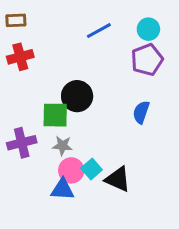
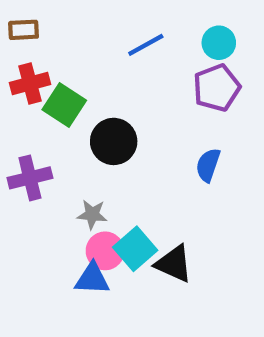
green square: (55, 115) -> (64, 105), moved, turned 32
purple cross: (22, 143) -> (30, 178), moved
cyan square: (92, 169) -> (135, 249), size x1.4

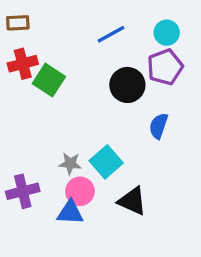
black circle: (114, 141) -> (127, 85), moved
purple cross: (30, 178) -> (23, 191), moved
cyan square: (135, 249) -> (106, 162), moved

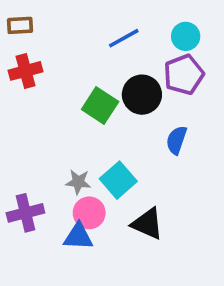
green square: (49, 80) -> (100, 105), moved

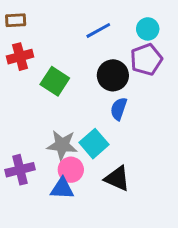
green square: (100, 105) -> (55, 81), moved
blue semicircle: (177, 140) -> (119, 109), moved
gray star: (78, 182) -> (62, 145), size x1.5

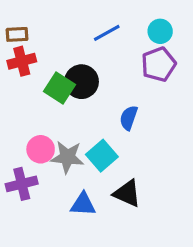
brown rectangle: (16, 20) -> (17, 34), moved
black circle: (113, 75) -> (81, 82), moved
pink circle: (71, 170) -> (41, 149), moved
blue triangle: (62, 189) -> (83, 204), moved

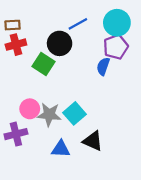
cyan circle: (160, 31) -> (117, 23), size x1.5
black circle: (81, 82) -> (60, 43), moved
blue semicircle: (129, 118) -> (103, 66), moved

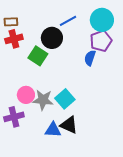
black triangle: (93, 141) -> (69, 125), moved

